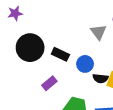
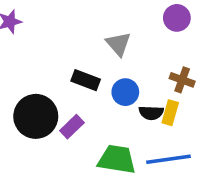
gray triangle: (98, 32) -> (118, 44), moved
black circle: (30, 48) -> (36, 116), moved

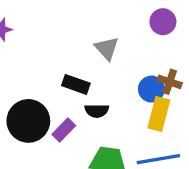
blue circle: (125, 92) -> (151, 89), moved
black semicircle: (151, 113) -> (97, 111), moved
yellow rectangle: (170, 113) -> (159, 114), size x1.4

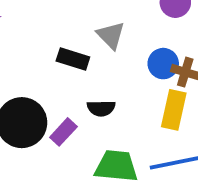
black rectangle: (76, 84) -> (73, 59), moved
blue circle: (151, 89) -> (163, 64), moved

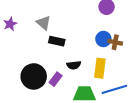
gray triangle: (111, 35) -> (44, 23), moved
yellow rectangle: (174, 110) -> (100, 68), moved

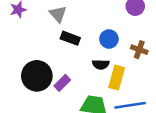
blue circle: (103, 39) -> (109, 39), moved
black semicircle: (74, 65) -> (101, 64), moved

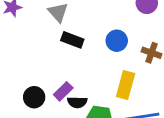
black semicircle: (101, 64) -> (77, 102), moved
black circle: (37, 76) -> (34, 97), moved, size x0.6

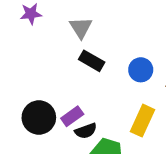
black circle: (34, 97) -> (39, 117), size x1.4
black semicircle: (77, 102) -> (86, 131), turned -30

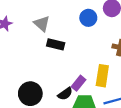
blue circle: (141, 70) -> (88, 18), moved
purple rectangle: (72, 116) -> (78, 83), moved

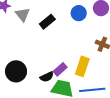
gray triangle: (42, 24) -> (23, 15), moved
black rectangle: (56, 44) -> (47, 22), moved, turned -63

